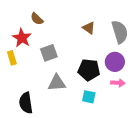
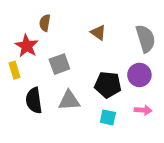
brown semicircle: (37, 19) -> (45, 23), turned 56
brown triangle: (89, 28) -> (98, 33), moved
pink arrow: (118, 83) -> (143, 110), moved
black semicircle: (26, 103) -> (34, 100), moved

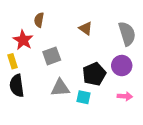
black pentagon: (108, 85) -> (94, 74), turned -30
black semicircle: (34, 100) -> (17, 86), moved
cyan square: (108, 117) -> (84, 97), moved

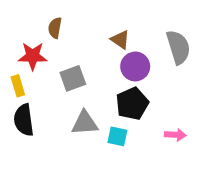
red star: (23, 40) -> (33, 56), turned -30
purple circle: (122, 66) -> (135, 66), moved

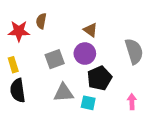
gray semicircle: (178, 47) -> (134, 51), moved
red star: (33, 56) -> (19, 31), moved
purple circle: (135, 66) -> (85, 54), moved
pink arrow: (175, 135) -> (132, 102), turned -96

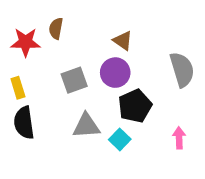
cyan square: (88, 103) -> (120, 139), turned 32

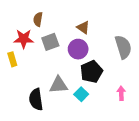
red star: (26, 42) -> (24, 39), moved
gray square: (74, 80) -> (50, 42), moved
black semicircle: (24, 123) -> (36, 99), moved

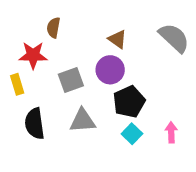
gray square: (50, 42) -> (71, 80), moved
gray semicircle: (123, 47) -> (174, 38), moved, turned -30
cyan square: (81, 94) -> (132, 134), moved
black semicircle: (36, 99) -> (35, 124), moved

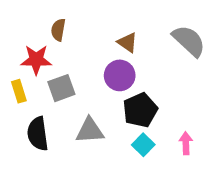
gray square: (71, 80) -> (61, 88), moved

